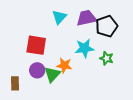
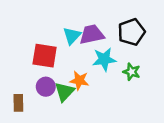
cyan triangle: (59, 17) -> (72, 36), moved
purple trapezoid: (86, 18) -> (92, 34), moved

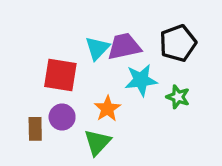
orange star: (79, 80) -> (107, 109), turned 30
green triangle: (64, 92) -> (97, 142), moved
brown rectangle: (18, 103) -> (35, 129), moved

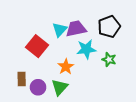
red square: (60, 75) -> (37, 46), turned 30
purple circle: (62, 117) -> (38, 87), moved

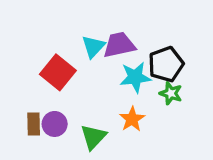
black pentagon: (109, 27) -> (166, 64), moved
orange star: (66, 67) -> (132, 119), moved
purple circle: (38, 87) -> (55, 124), moved

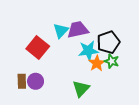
orange star: (132, 119) -> (97, 63), moved
green triangle: (93, 137) -> (81, 89), moved

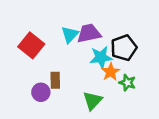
red square: (38, 47) -> (31, 45), moved
green star: (112, 61) -> (127, 83), moved
brown rectangle: (22, 81) -> (55, 80), moved

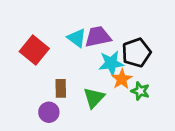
cyan triangle: (70, 35) -> (77, 38), turned -36
purple circle: (41, 92) -> (49, 112), moved
green triangle: (93, 101) -> (94, 98), moved

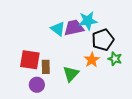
red square: (34, 50) -> (30, 60), moved, turned -30
cyan star: (111, 63) -> (88, 21), moved
green star: (140, 91) -> (115, 59), moved

